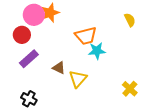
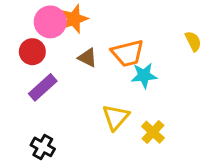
yellow semicircle: (130, 20) -> (193, 41), moved
brown triangle: (59, 68) -> (87, 58), moved
yellow cross: (130, 89) -> (153, 132), moved

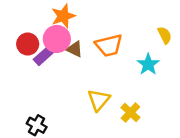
pink circle: (50, 22) -> (57, 39), moved
cyan star: (144, 76) -> (148, 64), moved, turned -30
purple rectangle: (43, 87) -> (45, 54), moved

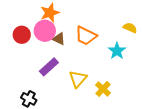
yellow semicircle: (165, 35) -> (130, 28), turned -40
orange trapezoid: (109, 45) -> (86, 36), turned 40
purple rectangle: (45, 54) -> (49, 67), moved

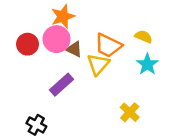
yellow semicircle: (130, 28) -> (144, 37), moved
yellow triangle: (78, 79) -> (98, 64), moved

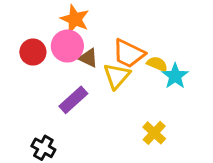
orange star: (63, 16) -> (75, 19), turned -30
yellow semicircle: (144, 37) -> (157, 64), moved

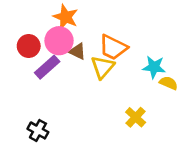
yellow semicircle: (157, 64) -> (169, 83), moved
cyan star: (175, 76) -> (154, 67), turned -30
purple rectangle: (73, 100) -> (47, 67), moved

